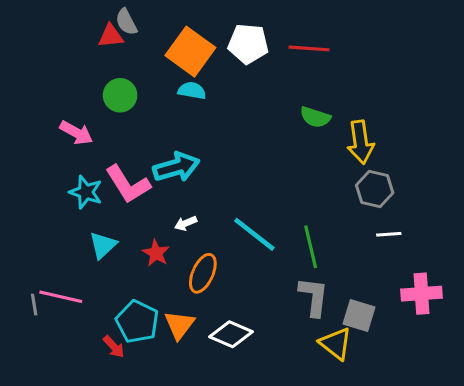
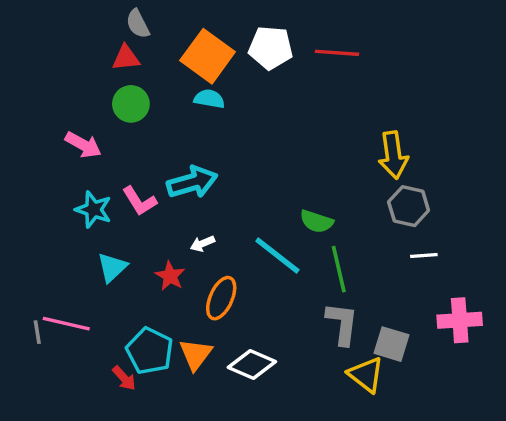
red triangle: (111, 36) -> (126, 58), moved
green semicircle: (315, 117) -> (317, 221), moved
pink L-shape: (128, 184) -> (139, 201), size x0.7

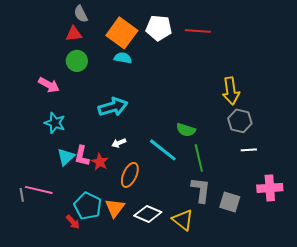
pink L-shape: (139, 201) -> (82, 156), moved, turned 45
yellow triangle: (366, 375) -> (183, 220), moved

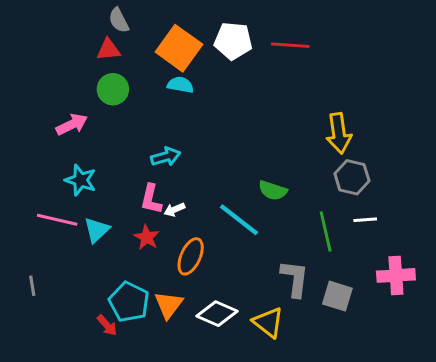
pink arrow: (49, 85) -> (72, 124), turned -55
cyan arrow: (113, 107) -> (166, 157), size x0.7
pink L-shape: (82, 156) -> (151, 199), moved
green line: (199, 158) -> (326, 231), moved
pink line: (39, 190) -> (57, 220), moved

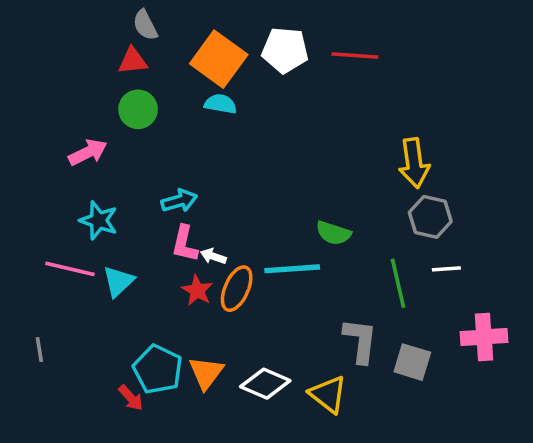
cyan arrow: (166, 157) -> (179, 201), moved
white arrow: (174, 209) -> (213, 256), turned 42
cyan line: (239, 220) -> (292, 269), turned -42
red star: (147, 237) -> (197, 290), moved
orange ellipse: (191, 256) -> (237, 289), moved

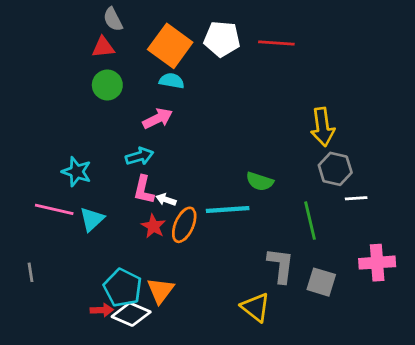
pink arrow: (88, 152) -> (158, 119), moved
white line: (446, 269) -> (356, 198), moved
white diamond: (265, 384) -> (131, 314), moved
red arrow: (131, 398) -> (102, 310), turned -50

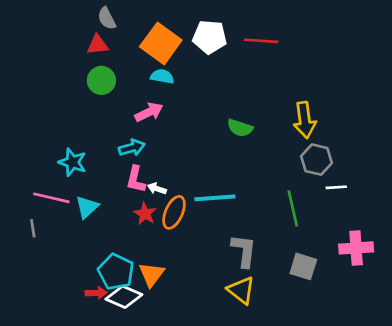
green semicircle: (260, 181) -> (240, 128), moved
gray L-shape: (281, 265) -> (244, 251), moved
gray line: (30, 272) -> (33, 228), moved

